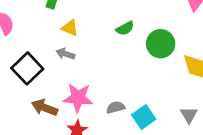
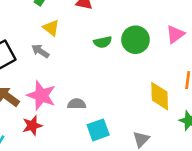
green circle: (161, 44) -> (136, 40), moved
gray semicircle: (116, 107) -> (77, 104), moved

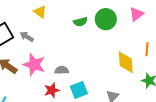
gray arrow: (40, 51) -> (27, 37), moved
red star: (32, 126) -> (52, 90), moved

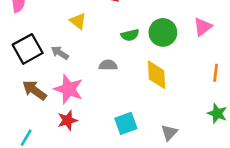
yellow diamond: (126, 62) -> (157, 75), moved
gray semicircle: (62, 70) -> (108, 65), moved
red star: (52, 90) -> (67, 120), moved

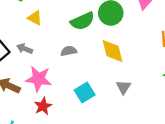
green semicircle: (130, 35) -> (82, 21), size x1.5
cyan square: (126, 123) -> (85, 92), moved
gray triangle: (169, 133) -> (123, 87), moved

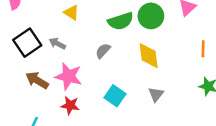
gray semicircle: (69, 51) -> (103, 51), turned -42
cyan square: (85, 92) -> (115, 96), turned -30
red star: (43, 106) -> (70, 105), turned 30

